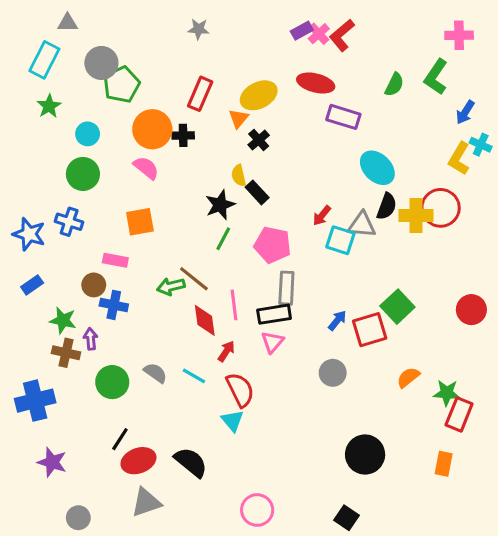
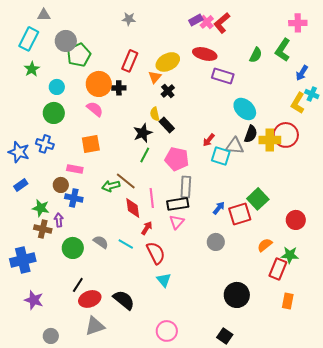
red circle: (471, 310) -> (296, 220), moved
red rectangle: (459, 414) -> (278, 269), moved
cyan triangle: (232, 421) -> (164, 280), moved

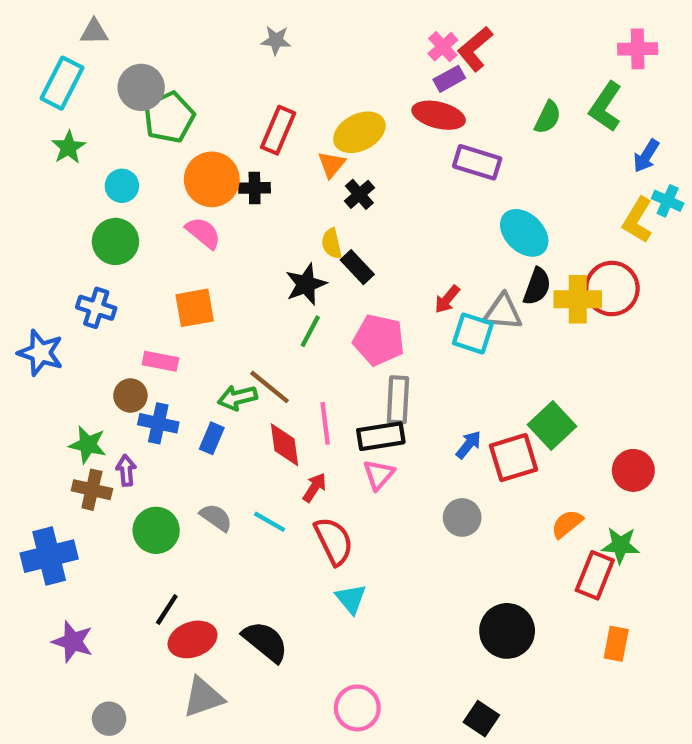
purple rectangle: (196, 20) -> (449, 79), moved
blue star: (19, 152) -> (41, 353), moved
blue rectangle: (21, 185) -> (212, 438), moved, turned -32

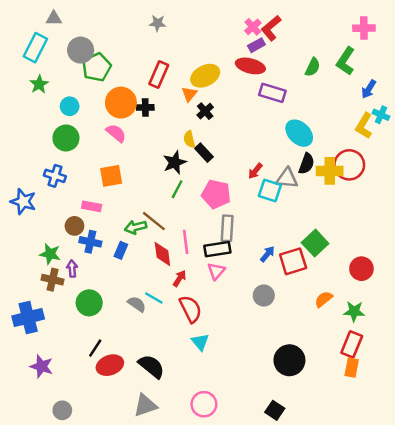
gray semicircle: (216, 517) -> (137, 304), moved
red rectangle: (595, 575) -> (352, 344), moved
gray triangle: (203, 697) -> (145, 405), moved

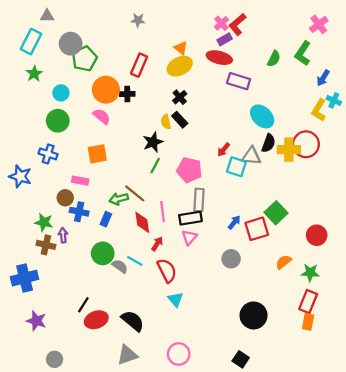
pink cross: (364, 28) -> (319, 24), turned -36
orange triangle: (189, 94) -> (181, 48), moved, turned -32
black rectangle: (204, 153) -> (180, 120), moved
green circle: (89, 303) -> (103, 253), moved

